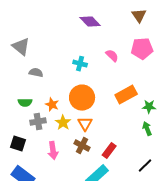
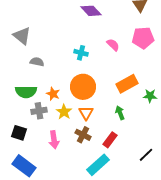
green semicircle: (25, 103) -> (26, 92), size x1.5
green arrow: (147, 129) -> (120, 113), moved

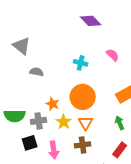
green semicircle: (26, 92) -> (15, 116), moved
black square: (19, 133) -> (30, 143), moved, turned -35
brown cross: (83, 135) -> (83, 145), turned -35
red rectangle: (110, 140) -> (120, 150), moved

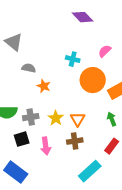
pink semicircle: (113, 55) -> (105, 51), turned -88
orange circle: (83, 97) -> (93, 80), moved
orange star: (53, 104) -> (44, 86), moved

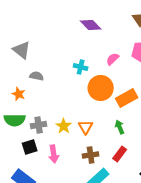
orange star: (44, 86) -> (19, 94), moved
brown cross: (75, 141) -> (91, 155), moved

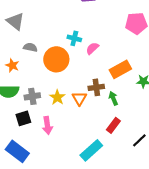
pink semicircle: (113, 59) -> (92, 48), moved
orange circle: (101, 88) -> (56, 59), moved
brown cross: (91, 155) -> (96, 87), moved

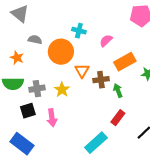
pink semicircle: (92, 48) -> (106, 41), moved
orange triangle: (79, 98) -> (82, 71), moved

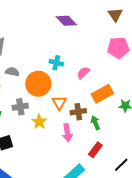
gray cross: (37, 89) -> (20, 107), moved
pink arrow: (52, 118) -> (67, 133), moved

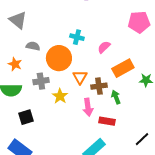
red rectangle: (95, 150) -> (107, 121), moved, turned 63

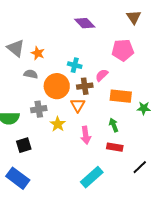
pink pentagon: (139, 22) -> (123, 50), moved
orange star: (15, 64) -> (38, 53), moved
orange rectangle: (123, 68) -> (121, 96), turned 35
brown cross: (99, 86) -> (85, 86), moved
red rectangle: (107, 121) -> (115, 147), moved

